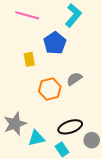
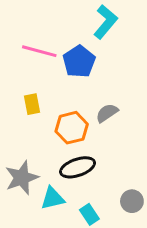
pink line: (27, 15) -> (39, 51), moved
yellow rectangle: (29, 59) -> (32, 104), moved
black ellipse: (70, 127) -> (78, 167), moved

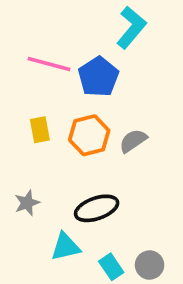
orange hexagon: (72, 128) -> (89, 135), moved
gray star: (22, 178) -> (27, 203), moved, size x0.6
gray circle: (132, 201) -> (150, 265), moved

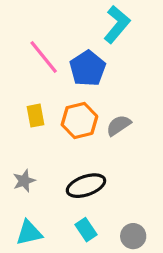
pink line: (49, 64) -> (44, 57), turned 36
cyan triangle: (65, 247) -> (29, 233), moved
cyan rectangle: (111, 267) -> (86, 230), moved

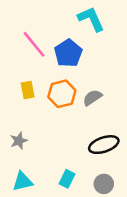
cyan L-shape: (117, 24) -> (91, 19), turned -64
black ellipse: (86, 186) -> (104, 145), moved
cyan rectangle: (86, 230) -> (67, 179), turned 60

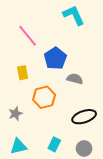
blue pentagon: (68, 53) -> (55, 58), moved
orange hexagon: (62, 94) -> (44, 97), moved
gray semicircle: (92, 98) -> (75, 79), turned 49

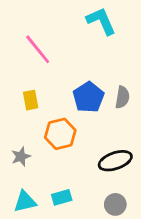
blue pentagon: (55, 58) -> (88, 97), moved
gray semicircle: (75, 79) -> (122, 97), moved, turned 84
cyan rectangle: (54, 144) -> (62, 197), moved, turned 48

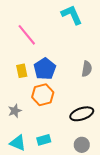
blue pentagon: (88, 97) -> (45, 69), moved
cyan triangle: (25, 202) -> (18, 143), turned 36

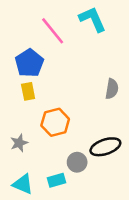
pink line: (27, 35) -> (53, 31), moved
blue pentagon: (45, 69) -> (29, 63), moved
gray circle: (82, 145) -> (77, 162), moved

